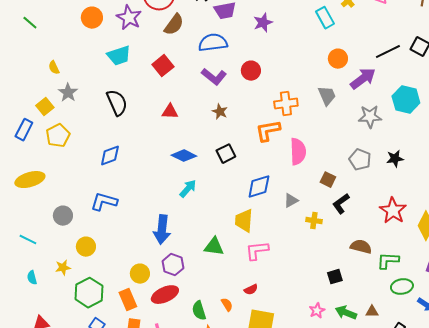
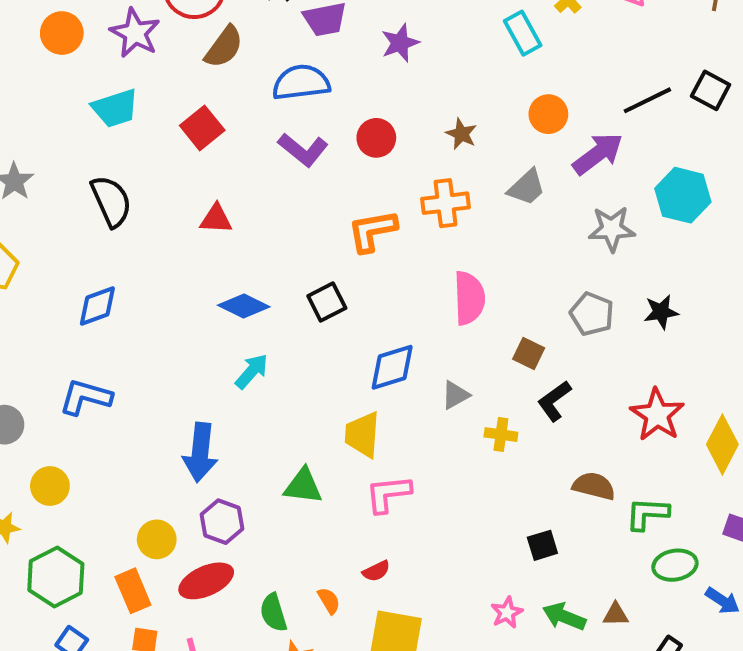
gray trapezoid: (327, 96) -> (527, 187), turned 70
brown star: (220, 112) -> (461, 134), moved
orange L-shape: (268, 131) -> (372, 231), moved

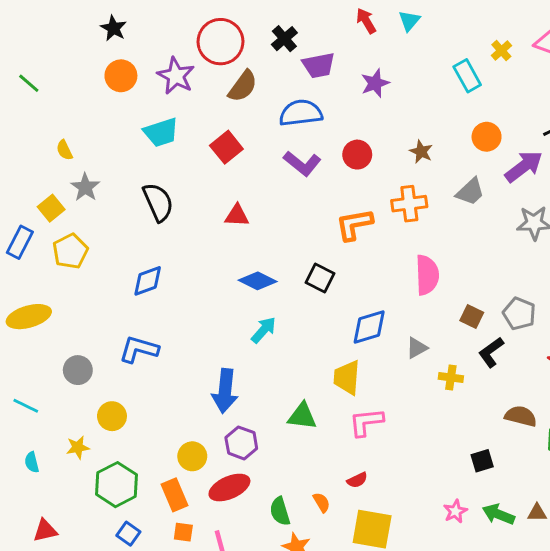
black square: (327, 302) -> (320, 278), turned -36
gray pentagon: (592, 314) -> (519, 314), moved

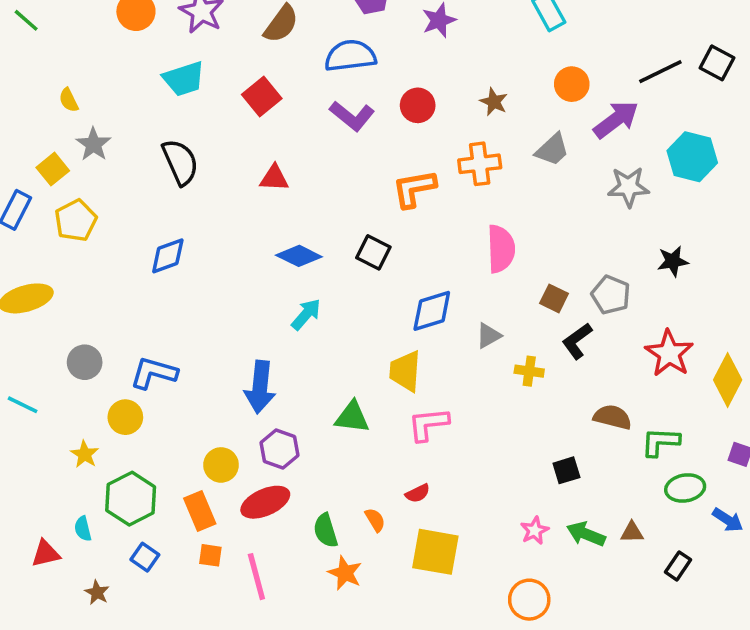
blue L-shape: (139, 349) -> (154, 373), moved
yellow star: (78, 447) -> (85, 454), turned -30
cyan semicircle: (32, 462) -> (83, 529), moved

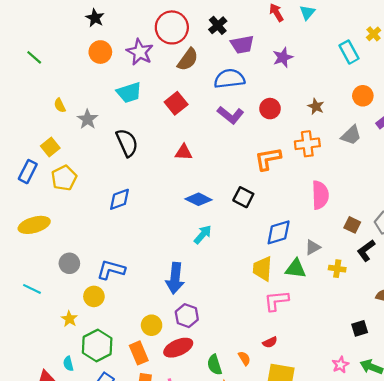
gray star: (93, 144) -> (88, 119), moved
green triangle: (352, 417) -> (296, 269), moved

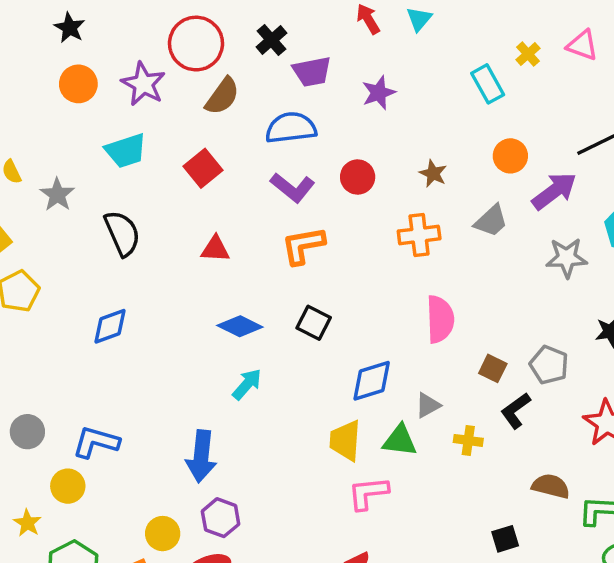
orange L-shape: (268, 159) -> (303, 245), moved

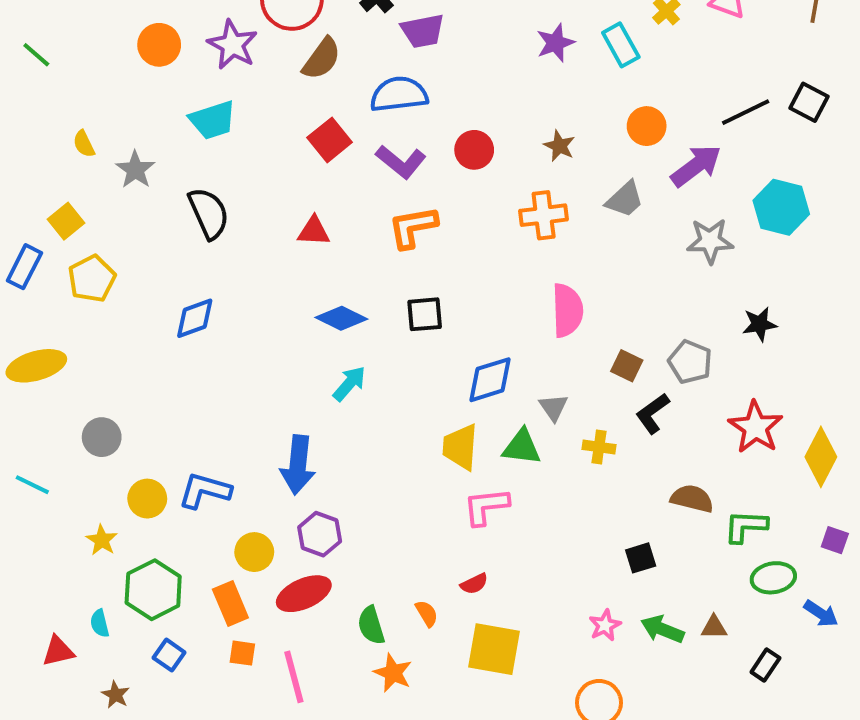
purple star: (379, 93) -> (555, 43), moved
red square: (203, 168) -> (330, 140), moved
black square: (314, 323) -> (425, 314), turned -32
gray triangle: (428, 405) -> (553, 407), turned -36
blue L-shape: (96, 442) -> (205, 491), moved

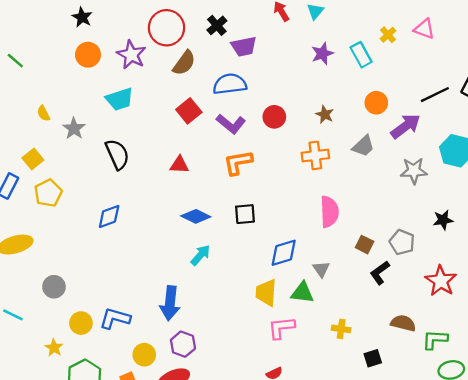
yellow cross: (599, 447) -> (341, 329), moved

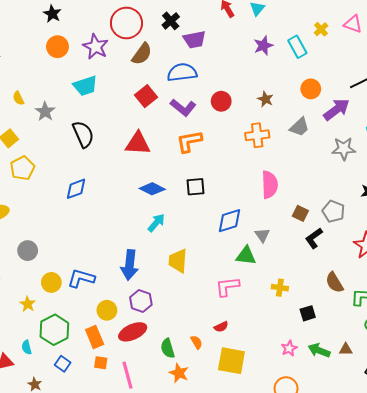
red triangle: (179, 165) -> (138, 143), size x1.5
yellow trapezoid: (266, 293) -> (178, 261), moved
brown semicircle: (403, 323) -> (334, 282), turned -135

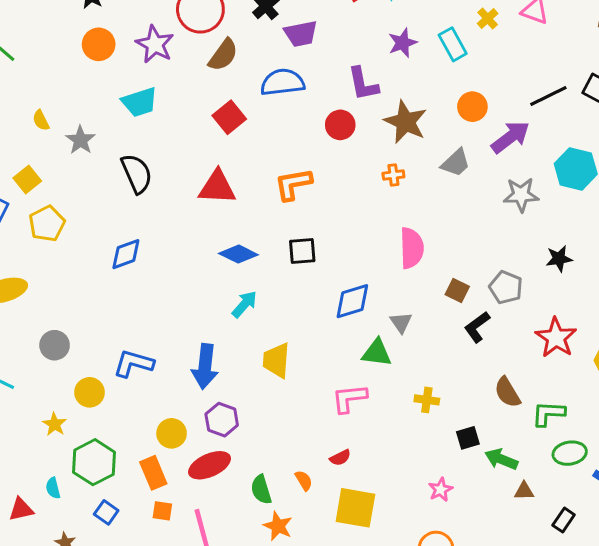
brown star: (265, 99) -> (406, 122), size x1.8
purple L-shape: (183, 107) -> (363, 84), moved, turned 40
orange cross: (257, 135) -> (393, 175), size x0.6
blue L-shape: (81, 278) -> (134, 363), moved
green arrow: (319, 350) -> (501, 459), moved

